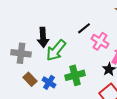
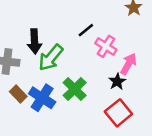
green cross: (75, 75) -> (75, 89), turned -30
blue cross: (49, 82) -> (42, 98), size x1.5

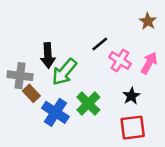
pink arrow: (128, 64) -> (149, 63), moved
brown rectangle: (18, 94) -> (31, 93), moved
red square: (118, 113) -> (133, 128), turned 32

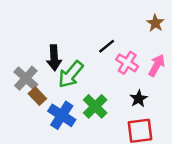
gray cross: (20, 76) -> (26, 78), turned 35

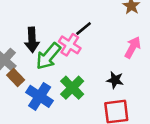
pink cross: (127, 63) -> (70, 45), moved
black star: (139, 99) -> (115, 80), turned -30

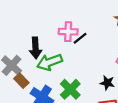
pink cross: (70, 45) -> (68, 32), moved, turned -30
green arrow: (48, 56) -> (50, 62), turned 30

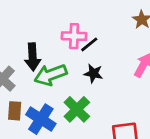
brown rectangle: (21, 81) -> (15, 111), moved, turned 48
black star: (107, 83) -> (93, 73), moved

